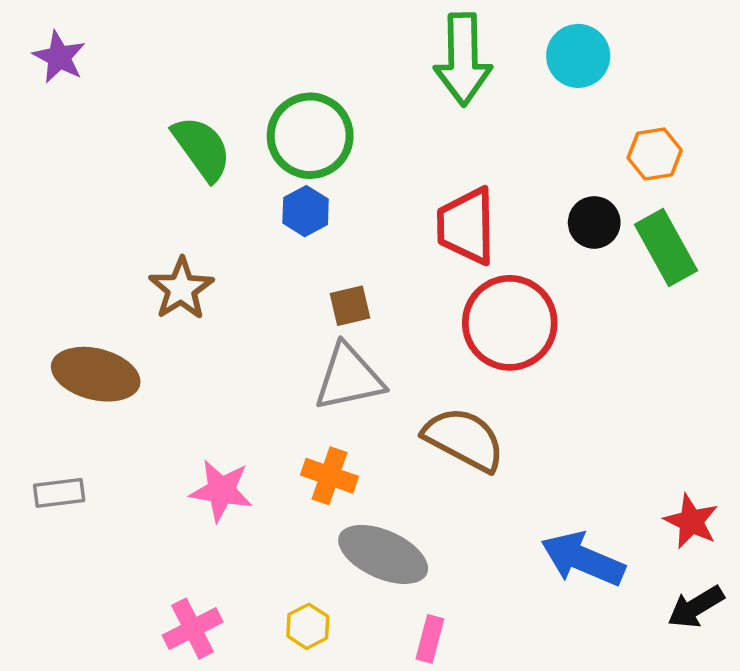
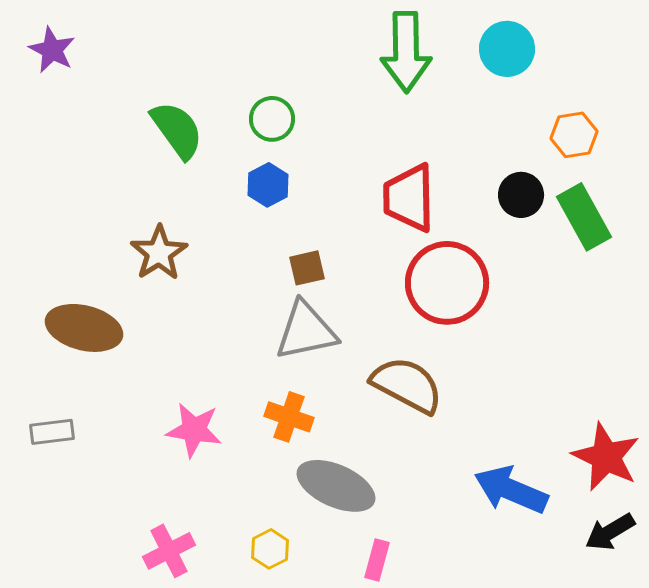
green circle: (310, 136) -> (272, 119), size x0.6
red star: (691, 521) -> (606, 457), size x1.4

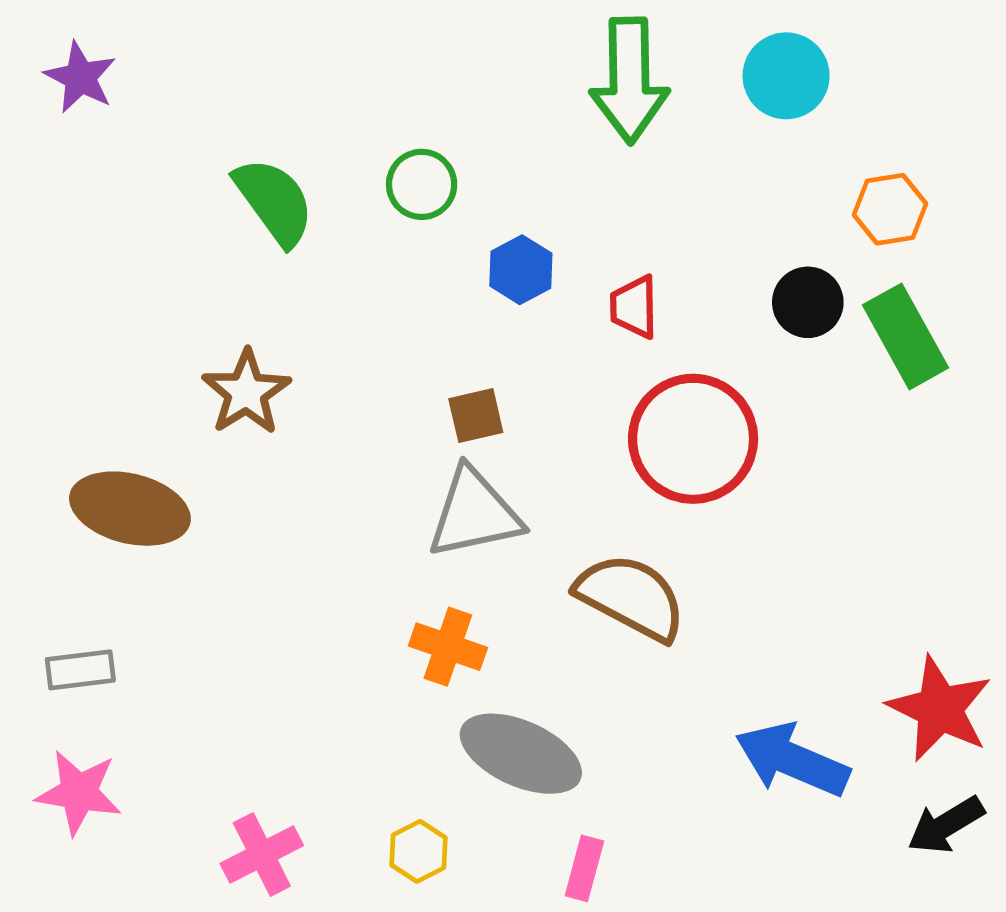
blue hexagon: (268, 185) -> (521, 270), moved
red trapezoid: (409, 198) -> (634, 307), size x0.6
pink star: (194, 430) -> (79, 792), moved

